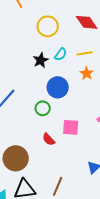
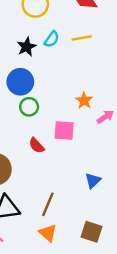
orange star: (87, 73) -> (84, 101), moved
blue circle: (58, 87) -> (20, 82), moved

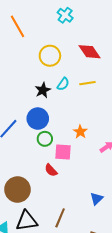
orange star: (84, 101) -> (80, 132), moved
pink square: (64, 131) -> (63, 152), moved

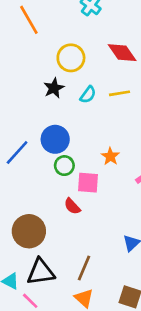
black star: (43, 90) -> (54, 88), moved

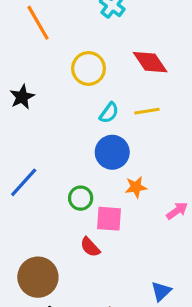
black star: (54, 88) -> (22, 97), moved
blue circle: (55, 139) -> (112, 152), moved
orange star: (110, 156) -> (136, 187), turned 30

